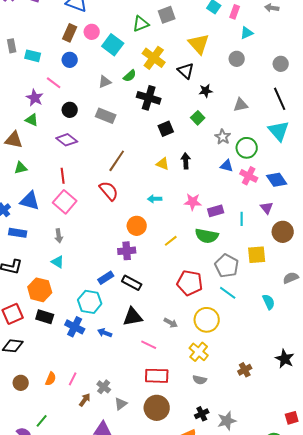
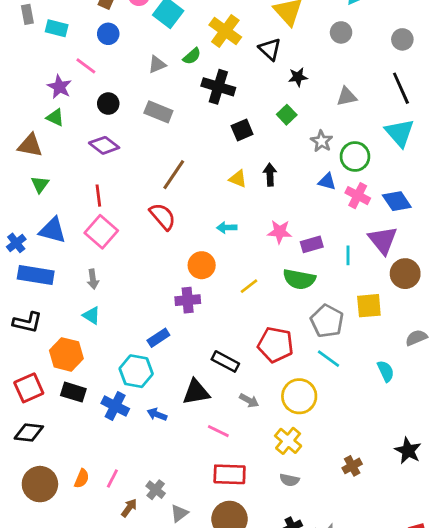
green triangle: (21, 168) -> (40, 184), turned -40
purple triangle: (267, 208) -> (383, 240), size x1.6
blue rectangle: (18, 233) -> (36, 275), size x1.4
black rectangle: (132, 283) -> (225, 361), moved
brown circle: (21, 383) -> (40, 484), size x1.6

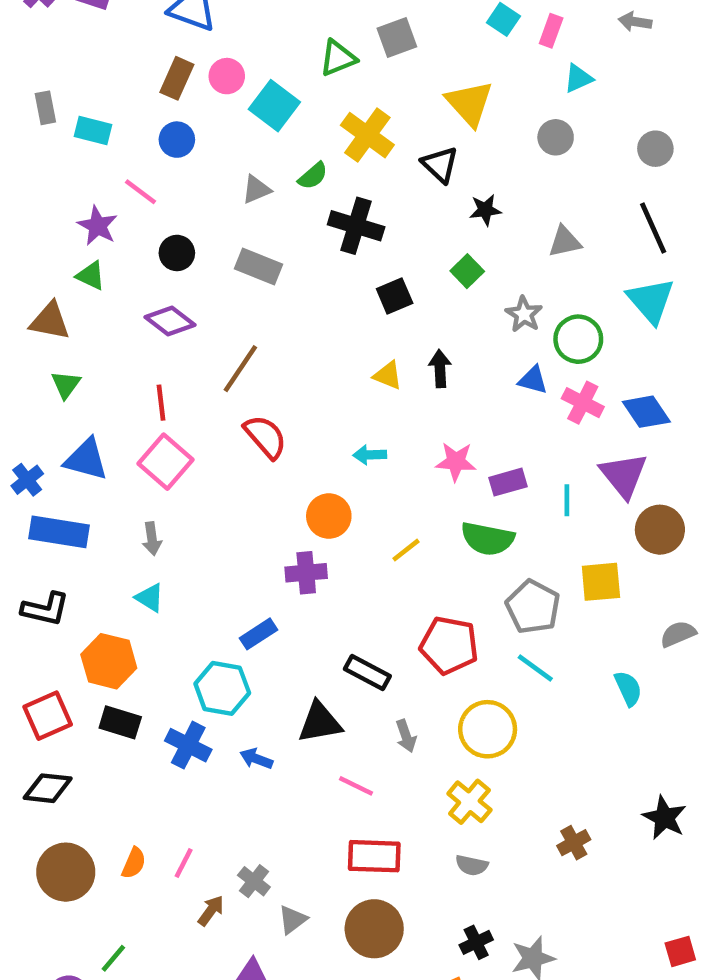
brown line: (174, 175) -> (240, 369), moved
gray arrow: (249, 400) -> (406, 736), turned 42

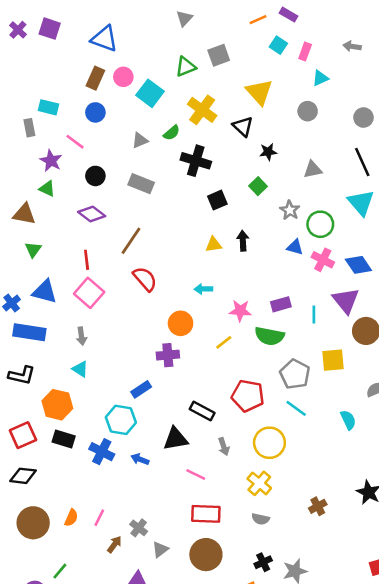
gray rectangle: (45, 108) -> (29, 128), moved
yellow triangle: (388, 375) -> (214, 245), turned -30
pink star: (456, 462) -> (240, 311), moved

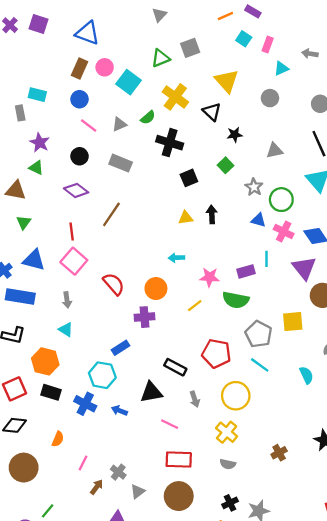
gray arrow: (352, 46) -> (310, 54), moved
pink line: (75, 142) -> (89, 125), moved
red semicircle: (145, 279) -> (114, 284), moved
cyan line: (314, 314) -> (267, 259), moved
orange semicircle: (71, 518) -> (58, 439), moved

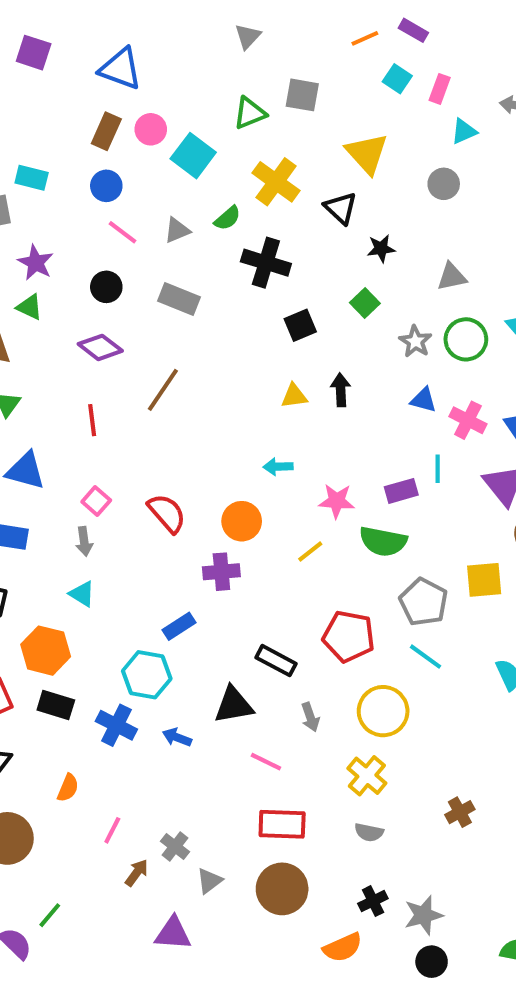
gray square: (190, 48) -> (302, 95), turned 30
green circle: (281, 200) -> (466, 339), moved
pink square: (74, 261) -> (96, 501), moved, size x0.6

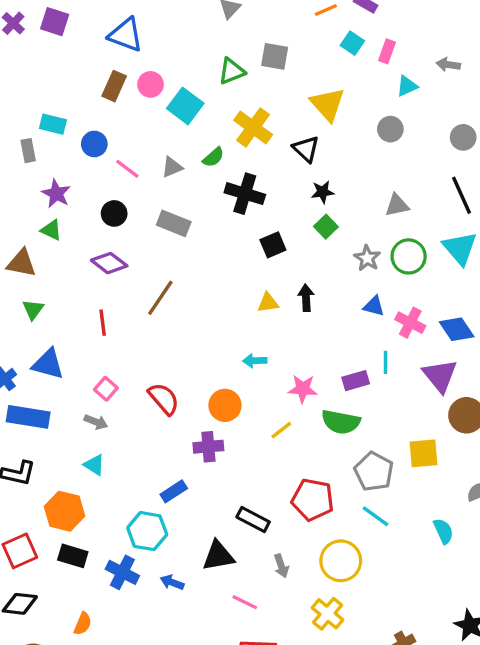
blue circle: (106, 186) -> (94, 144), moved
black star: (381, 248) -> (323, 192), moved
gray arrow: (84, 541) -> (96, 422), turned -60

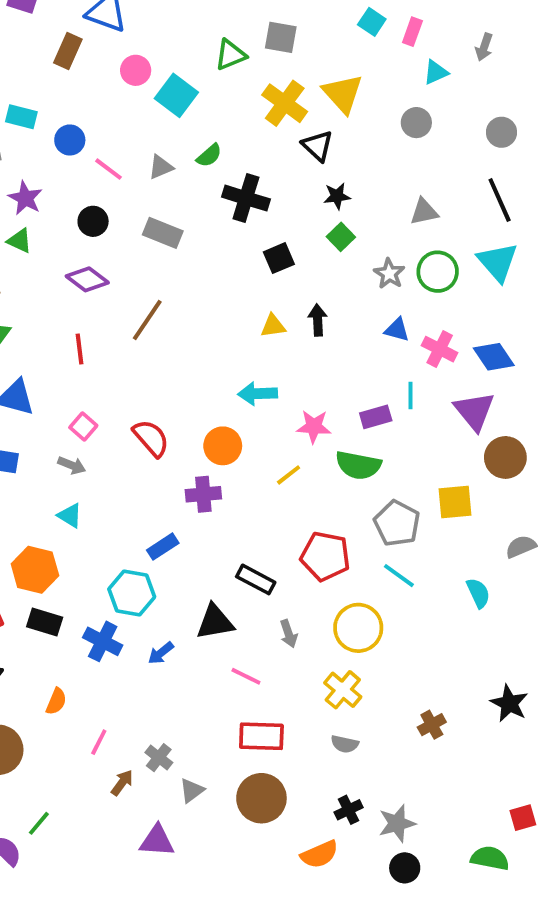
gray arrow: (448, 65) -> (484, 47), turned -80
brown rectangle: (114, 86) -> (68, 51), moved
yellow cross: (253, 127) -> (285, 103), moved
cyan arrow: (255, 361) -> (258, 394), size x1.4
blue arrow: (172, 582) -> (161, 653), turned -60

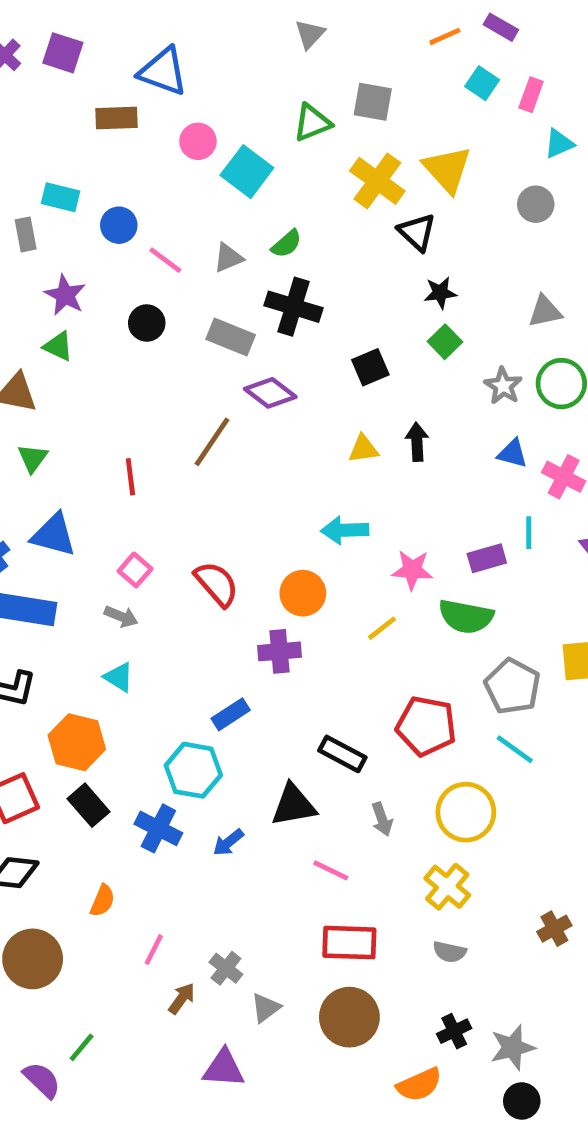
brown rectangle: (68, 51) -> (116, 118), turned 64
black cross: (246, 198) -> (293, 307), moved
purple diamond: (87, 279) -> (270, 393), moved
black rectangle: (45, 622) -> (89, 805), turned 32

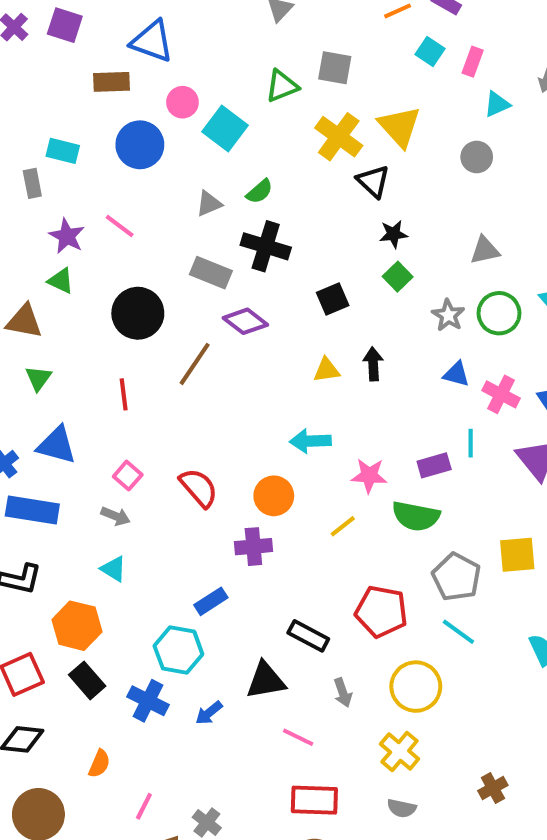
blue circle: (119, 225) -> (140, 145), moved, size x1.5
pink line: (165, 260) -> (120, 226), moved
black circle: (147, 323) -> (138, 313), moved, size x1.6

